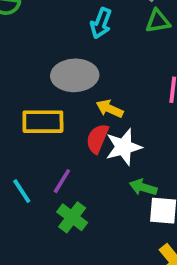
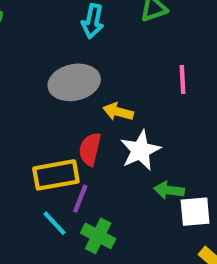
yellow rectangle: (43, 122) -> (56, 175), moved
red semicircle: (97, 139) -> (90, 149), moved
cyan line: (22, 191) -> (54, 223), moved

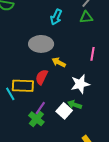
white star: (140, 150) -> (80, 84), moved
purple line: (80, 199) -> (40, 108), moved
white square: (195, 212) -> (64, 111), moved, turned 35
cyan line: (54, 223) -> (10, 94), moved

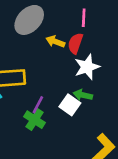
gray ellipse: (41, 44) -> (29, 20), turned -40
pink line: (92, 54) -> (84, 18), moved
red semicircle: (42, 77) -> (75, 43), moved

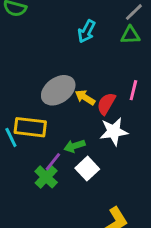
pink line: (84, 18) -> (133, 90), moved
gray ellipse: (29, 20) -> (58, 90), moved
green arrow: (83, 95) -> (75, 146), moved, turned -42

